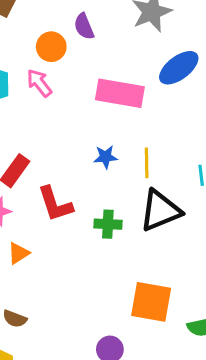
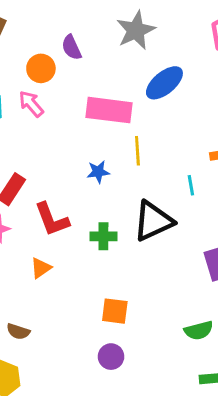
yellow line: (147, 163) -> (137, 151), moved
orange triangle: (18, 253) -> (41, 268), moved
orange square: (151, 302) -> (115, 311), moved, size x0.7

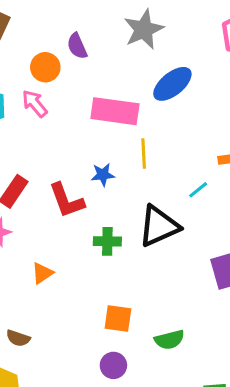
cyan line: (191, 185) -> (198, 190), turned 60
red L-shape: (52, 219) -> (67, 200), moved
green semicircle: (199, 330) -> (169, 340), moved

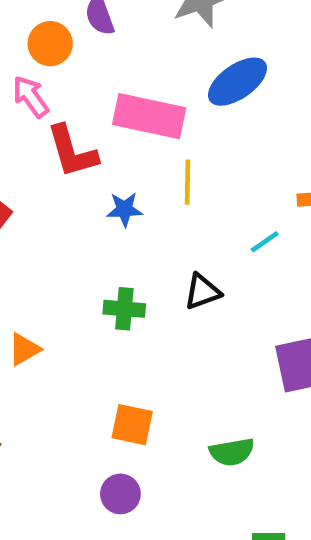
red L-shape: (67, 200) -> (72, 151), moved
black triangle: (159, 226) -> (202, 292), size x0.6
green semicircle: (169, 340) -> (232, 452), moved

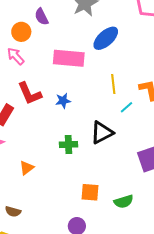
red L-shape: (72, 151) -> (30, 93), moved
yellow line: (187, 182) -> (113, 84), moved
black triangle: (202, 292) -> (102, 133), size x1.4
orange square: (132, 425) -> (90, 192), moved

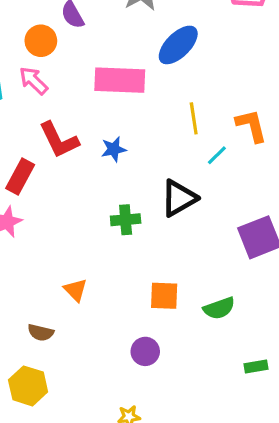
orange triangle: (27, 168) -> (76, 290), moved, turned -35

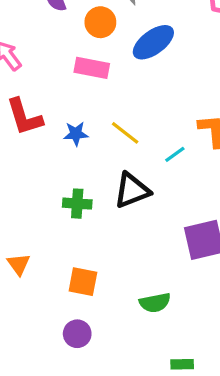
orange circle: (41, 41) -> (100, 22), moved
pink rectangle: (120, 80) -> (92, 68), size x0.7
yellow line: (194, 118) -> (125, 133), moved, turned -52
orange square: (164, 296) -> (83, 282), moved

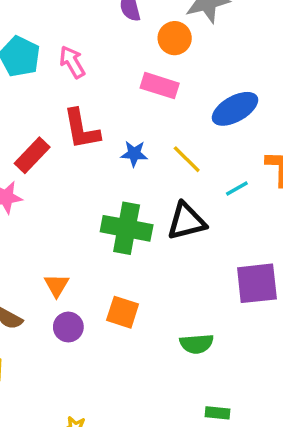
blue ellipse: (153, 42) -> (235, 109), moved
green cross: (77, 204) -> (127, 228), size x1.6
purple circle: (77, 334) -> (68, 327), moved

